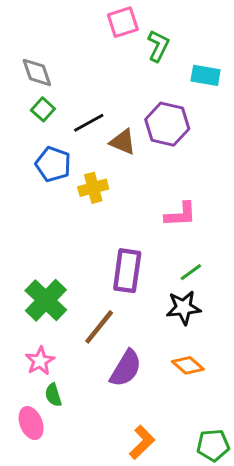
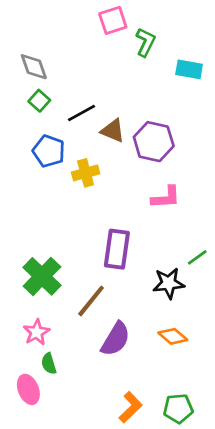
purple hexagon: (167, 124) -> (154, 142), moved
green line: (191, 272) -> (197, 257), moved
green pentagon: (213, 445) -> (178, 409), moved

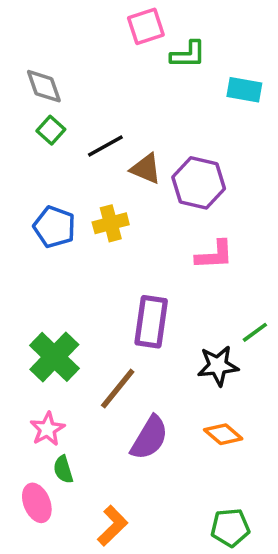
green L-shape: (145, 42) -> (188, 55), turned 64
blue pentagon: (49, 151) -> (54, 227), moved
orange L-shape: (131, 407) -> (112, 526), moved

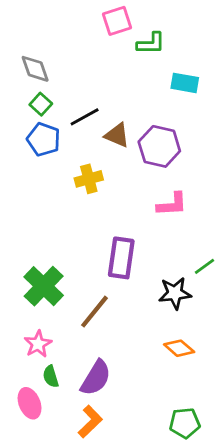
cyan rectangle: (244, 90) -> (185, 83), moved
blue pentagon: (54, 227) -> (44, 139), moved
purple semicircle: (149, 438) -> (96, 378), moved

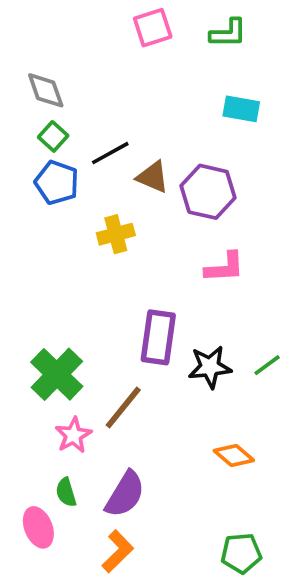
green L-shape: (151, 43) -> (228, 33), moved
green line: (204, 266) -> (267, 365), moved
black star: (175, 293) -> (210, 367), moved
pink star: (38, 344) -> (73, 435), moved

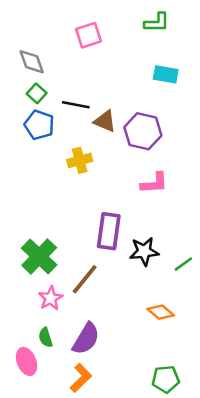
pink square: (153, 28) -> (88, 35), moved
black line: (110, 153) -> (76, 105), turned 40
green line: (267, 365) -> (183, 264), moved

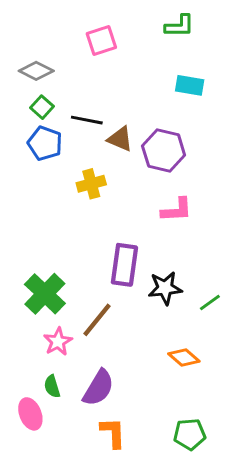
gray diamond: (32, 62) -> (36, 71), turned -44
orange L-shape: (81, 378) -> (113, 433), moved, turned -48

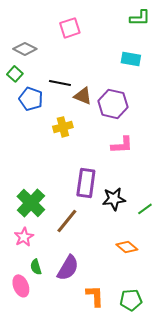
green L-shape: (179, 26) -> (140, 18), moved
green square: (42, 107) -> (15, 74), moved
pink star: (58, 342) -> (24, 237), moved
orange L-shape: (113, 433) -> (95, 296), moved

